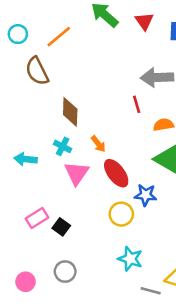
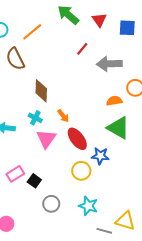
red line: (137, 104) -> (82, 49), moved, turned 56
gray circle: (65, 272) -> (51, 204), moved

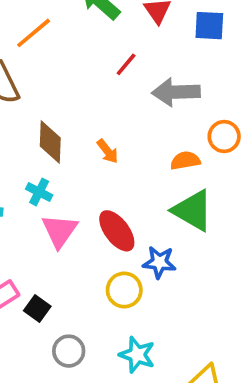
orange arrow: (63, 116) -> (108, 151), moved

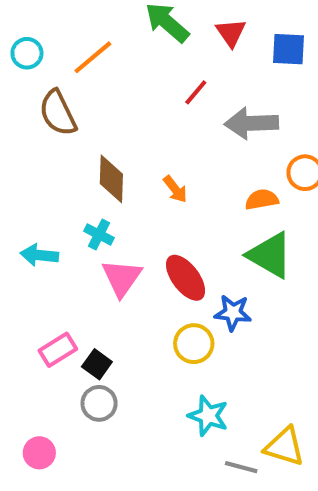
gray circle: (69, 351) -> (99, 403), moved

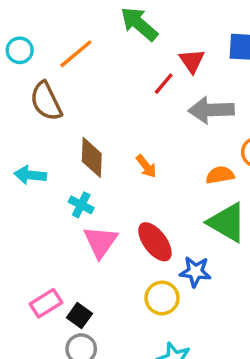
red triangle: (231, 33) -> (192, 61), moved
cyan arrow: (39, 255) -> (30, 175), moved

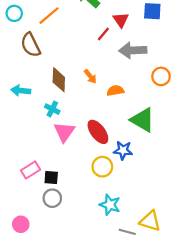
orange arrow: (146, 166) -> (90, 76), moved
orange semicircle: (220, 175) -> (115, 91), moved
black square: (79, 316) -> (51, 178), turned -32

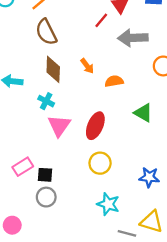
brown semicircle: (31, 45) -> (46, 32), moved
green triangle: (143, 120) -> (143, 113), size x0.7
red ellipse: (98, 132) -> (95, 126), turned 60
blue star: (123, 150) -> (149, 177), moved

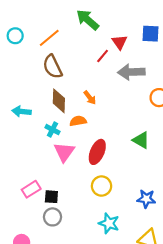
orange semicircle: (114, 81) -> (78, 121), moved

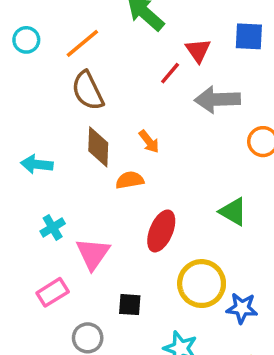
cyan cross: (52, 130) -> (53, 227), moved, turned 32
pink triangle: (64, 152) -> (93, 254), moved
yellow circle: (102, 186) -> (202, 284), moved, size x1.4
black square: (51, 197) -> (130, 305), moved

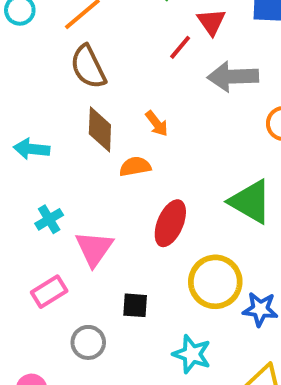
green triangle: (233, 212) -> (250, 202), size x1.4

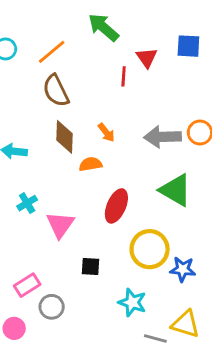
red line: (180, 47) -> (124, 76), turned -36
gray arrow: (233, 77) -> (162, 137), moved
pink rectangle: (49, 292) -> (27, 285), moved
gray circle: (88, 342) -> (52, 307), moved

